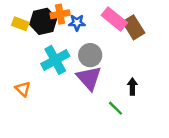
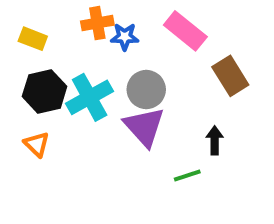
black hexagon: (43, 21) -> (45, 91), moved
brown rectangle: (134, 27) -> (230, 76), moved
green line: (115, 108) -> (187, 176), turned -63

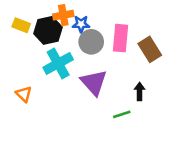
pink rectangle: (185, 31) -> (120, 38), moved, turned 56
gray circle: (146, 90) -> (91, 42), moved
black hexagon: (45, 91) -> (48, 30), moved

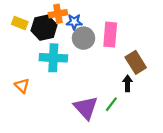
brown rectangle: (150, 49) -> (136, 62), moved
cyan cross: (58, 63) -> (53, 58), turned 32
purple triangle: (94, 83) -> (86, 108), moved
green line: (122, 114) -> (111, 104), turned -35

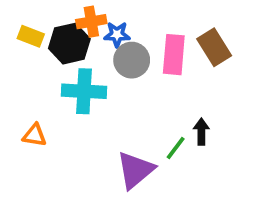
brown rectangle: (136, 62) -> (214, 47), moved
orange triangle: (22, 86) -> (34, 135), turned -35
green line: (111, 104) -> (176, 148), moved
purple triangle: (86, 108) -> (135, 170), turned 32

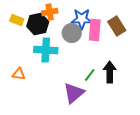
blue star: (117, 34) -> (82, 19), moved, size x1.5
black arrow: (201, 132) -> (110, 72), size x1.5
green line: (176, 148) -> (90, 75), moved

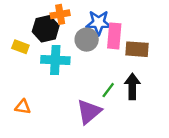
yellow rectangle: (17, 20) -> (20, 47), moved
brown rectangle: (117, 26) -> (137, 49), moved, turned -54
orange triangle: (19, 74) -> (23, 107), moved

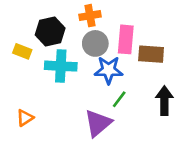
orange cross: (60, 14) -> (90, 16), moved
blue star: (99, 23) -> (109, 70), moved
black arrow: (132, 86) -> (164, 101), moved
orange triangle: (23, 107) -> (25, 118), turned -42

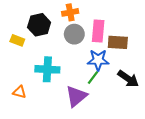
cyan cross: (61, 66) -> (47, 69), moved
blue star: (109, 70) -> (98, 60), moved
black arrow: (164, 101) -> (128, 79), turned 125
orange triangle: (25, 118) -> (19, 92), turned 48

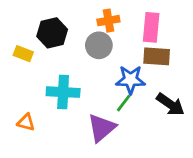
orange cross: (70, 12) -> (108, 21), moved
pink rectangle: (98, 31) -> (151, 27), moved

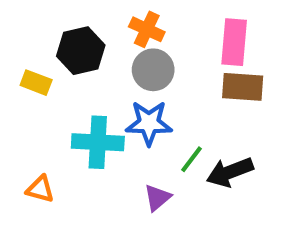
orange cross: (108, 21) -> (147, 29), moved, turned 35
blue star: (131, 80) -> (149, 123), moved
black arrow: (170, 104) -> (230, 172), moved, turned 124
purple triangle: (102, 128) -> (157, 198), size x0.6

